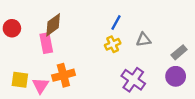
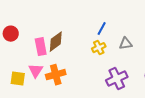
brown diamond: (53, 25) -> (56, 42), moved
purple cross: (133, 80) -> (117, 79), turned 30
pink triangle: (41, 85) -> (36, 71), moved

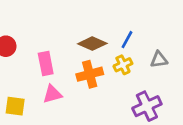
brown diamond: (56, 42) -> (92, 44), moved, turned 60
pink triangle: (36, 71) -> (52, 94), moved, turned 42
orange cross: (56, 75) -> (90, 74), moved

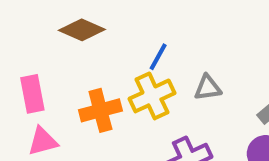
brown diamond: (92, 44) -> (82, 30), moved
yellow cross: (123, 65) -> (152, 96), size x1.5

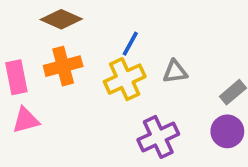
orange cross: (100, 110) -> (63, 66), moved

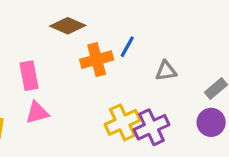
orange cross: (63, 66) -> (97, 60), moved
yellow cross: (125, 79) -> (122, 122), moved

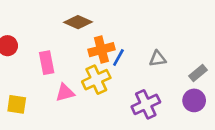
blue line: (127, 47) -> (118, 57), moved
pink triangle: (37, 113) -> (65, 93), moved
yellow cross: (122, 122) -> (96, 80), moved

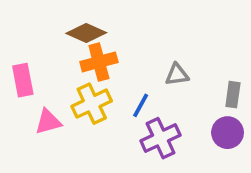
brown diamond: (78, 22) -> (86, 33), moved
blue line: (118, 57) -> (141, 105), moved
gray rectangle: (198, 73) -> (233, 95), turned -42

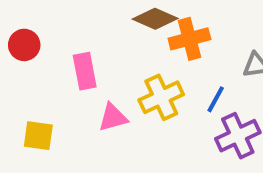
orange cross: (99, 62) -> (189, 39), moved

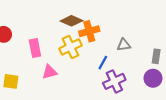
yellow cross: (161, 97) -> (70, 47), moved

